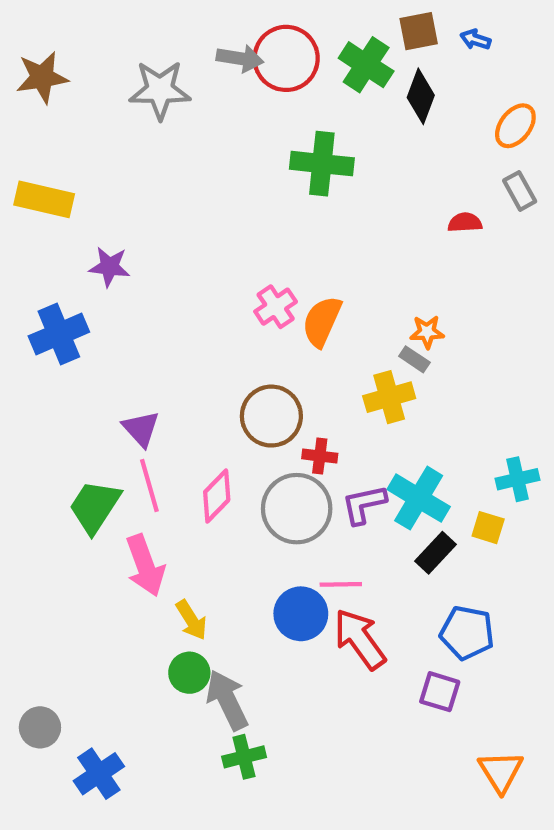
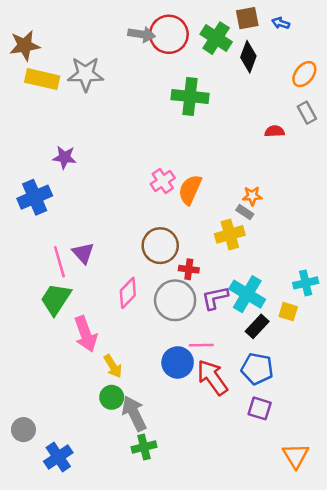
gray star: (160, 90) -> (86, 74), moved
yellow rectangle: (44, 199) -> (42, 79), moved
pink line: (149, 485) -> (59, 262), moved
blue pentagon: (467, 633) -> (257, 369), moved

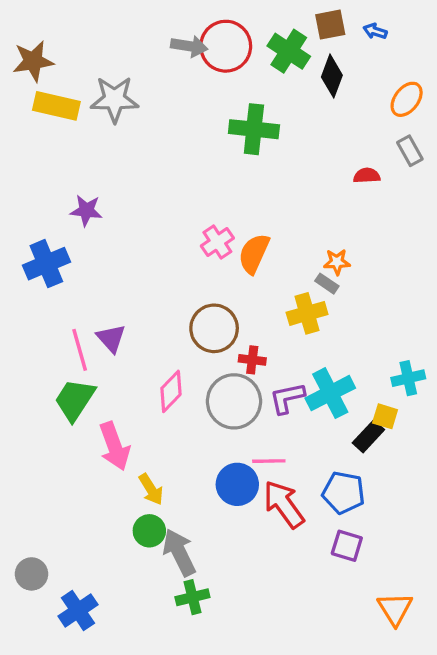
cyan cross: (247, 294) -> (330, 393), turned 32
black rectangle: (257, 326) -> (368, 436), moved

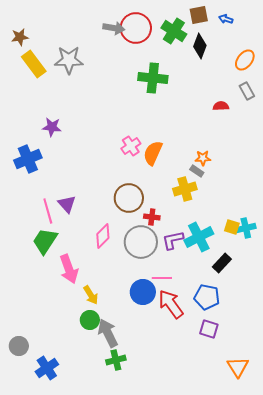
brown star: (33, 61) -> (20, 37), size x0.7
yellow rectangle: (56, 106) -> (34, 64), turned 40
yellow square: (385, 416) -> (232, 227), moved

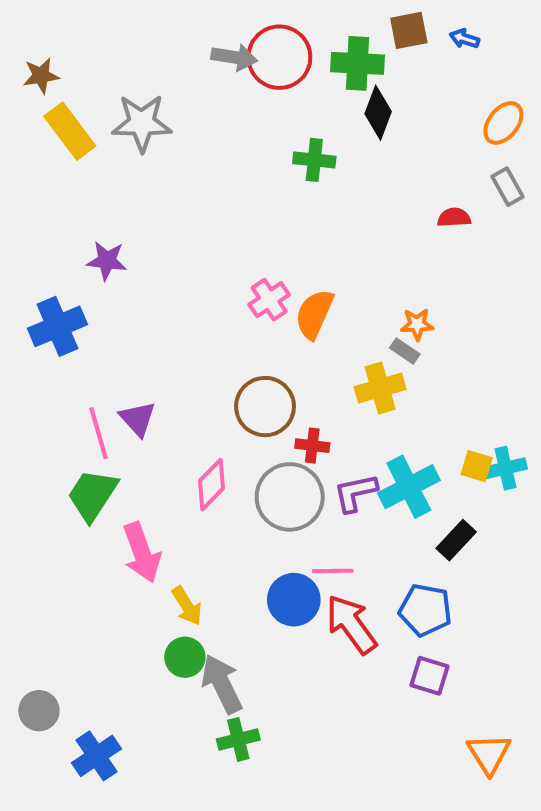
green cross: (174, 31) -> (357, 63), turned -30
black diamond: (200, 46) -> (378, 113), moved
green cross: (153, 78) -> (314, 160), size x0.7

